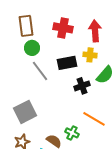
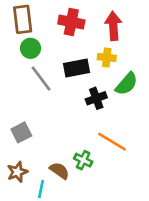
gray square: (25, 112) -> (21, 132), size x0.7

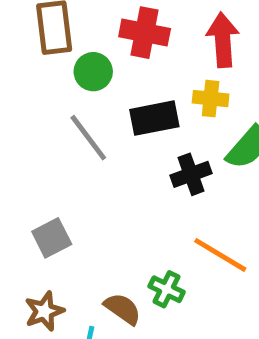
green circle: (30, 48) -> (93, 72), moved

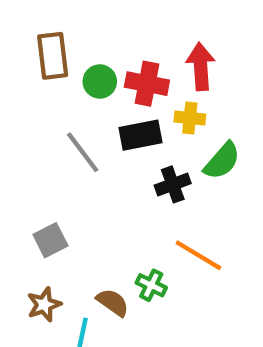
red cross: (145, 33) -> (147, 84), moved
green circle: (93, 72) -> (100, 81), moved

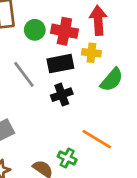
black cross: (173, 184) -> (62, 95), moved

